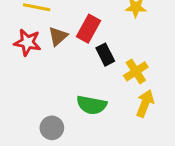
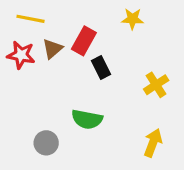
yellow cross: (136, 71) -> (156, 85), moved
yellow arrow: (145, 103) -> (153, 143), moved

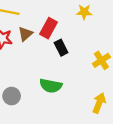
gray circle: (46, 143) -> (12, 96), moved

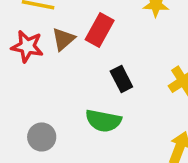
black rectangle: (61, 48) -> (121, 79), moved

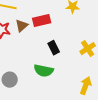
red rectangle: (100, 30) -> (42, 21), turned 48

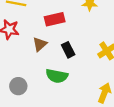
brown triangle: (22, 26) -> (40, 44), moved

